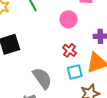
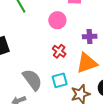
cyan square: (75, 72) -> (60, 80), moved

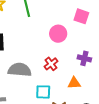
orange triangle: (87, 63) -> (74, 83), size x0.6
gray semicircle: (32, 80) -> (20, 70), moved, turned -65

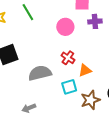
purple cross: (84, 58) -> (95, 21), moved
orange triangle: (74, 83) -> (85, 70), moved

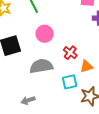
pink circle: (65, 27) -> (45, 34), moved

